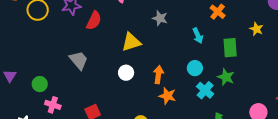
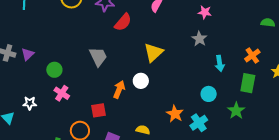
orange cross: (218, 12) -> (252, 56), moved
gray star: (160, 18) -> (199, 39), moved
yellow triangle: (131, 42) -> (154, 53), turned -40
orange arrow: (158, 75) -> (119, 89), moved
cyan cross: (205, 90) -> (199, 123), moved

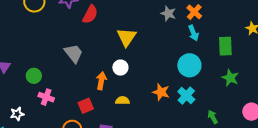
orange cross: (252, 56) -> (194, 12), moved
cyan circle: (209, 94) -> (189, 65), size x1.5
green star: (236, 111) -> (230, 78), moved
yellow semicircle: (143, 130) -> (122, 100), moved

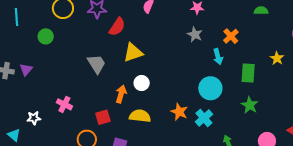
orange cross: (194, 12) -> (231, 36), moved
yellow triangle: (127, 37) -> (133, 53), moved, turned 30
green circle: (34, 76) -> (46, 36), moved
yellow semicircle: (122, 100) -> (140, 116), size x1.5

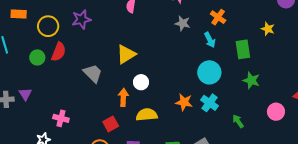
red semicircle: (117, 27) -> (59, 52), moved
pink cross: (64, 104) -> (61, 118), moved

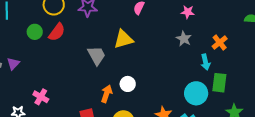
green rectangle: (243, 49) -> (219, 83), moved
yellow triangle: (126, 54) -> (123, 39), moved
gray trapezoid: (93, 73) -> (97, 56), moved

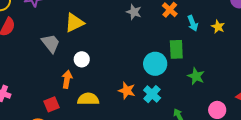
cyan arrow: (205, 62) -> (193, 23), moved
white circle: (128, 84) -> (82, 59), moved

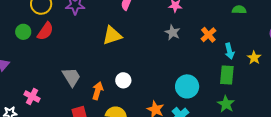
gray trapezoid: (51, 43) -> (71, 77), moved
green rectangle: (176, 49) -> (227, 75), moved
white circle: (82, 59) -> (123, 80), moved

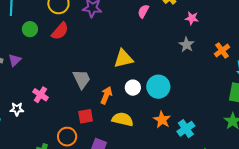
green circle: (23, 32) -> (30, 29), moved
yellow triangle: (112, 36) -> (123, 59), moved
cyan circle: (187, 86) -> (158, 87), moved

